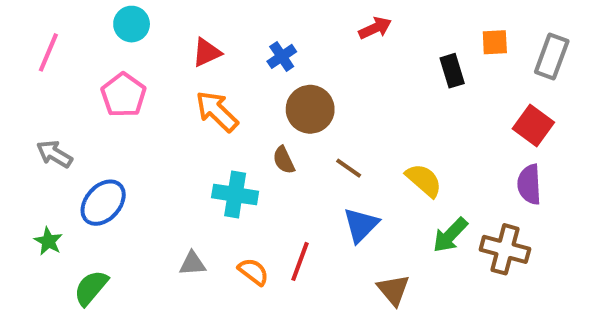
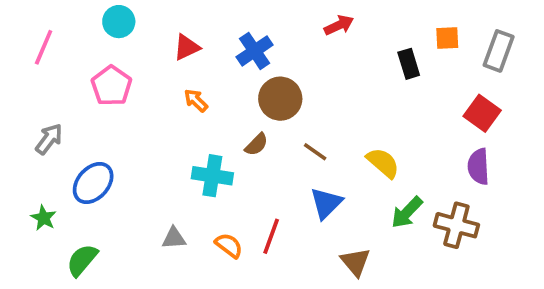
blue cross: (282, 56) -> (255, 51), size x1.4
orange arrow: (217, 111) -> (196, 100), size x0.6
gray arrow: (54, 154) -> (49, 139), turned 96
brown semicircle: (284, 160) -> (256, 144), turned -110

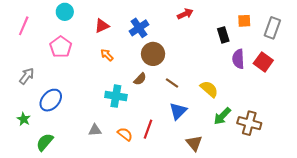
purple semicircle: (478, 167) -> (238, 59), moved

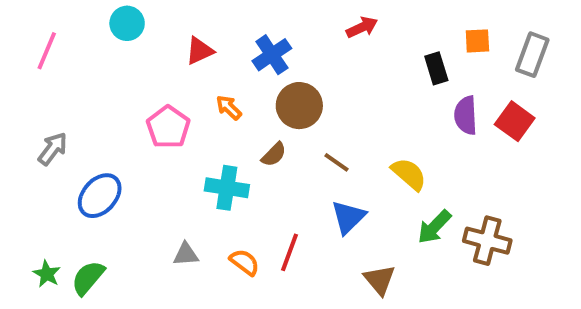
pink pentagon: (61, 47) -> (168, 127), moved
orange arrow: (107, 55) -> (229, 108), moved
green star: (24, 119) -> (47, 274), moved

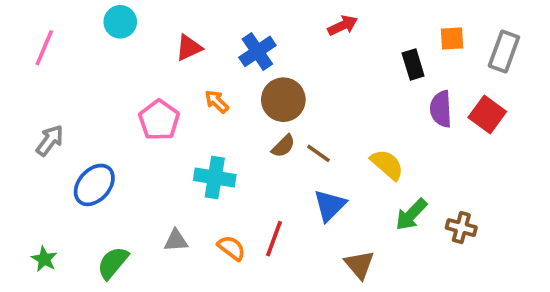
brown semicircle: (274, 154) -> (283, 146), moved
brown cross: (487, 241) -> (461, 228), size x0.7
green semicircle: (88, 278) -> (113, 263), moved

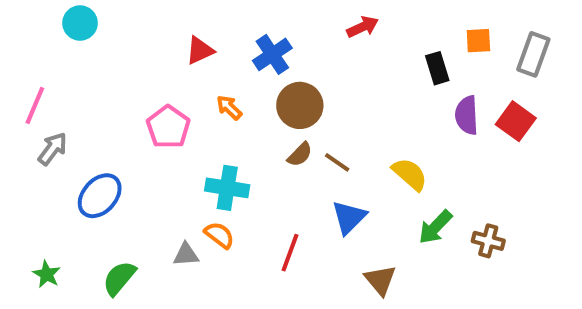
cyan circle: (120, 22) -> (80, 23), moved
pink line: (44, 48) -> (35, 105), moved
orange semicircle: (231, 248) -> (219, 235), moved

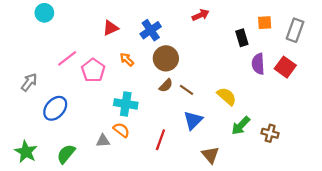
pink line: (35, 105) -> (67, 58), moved, turned 30
green star: (47, 274) -> (26, 152), size x1.5

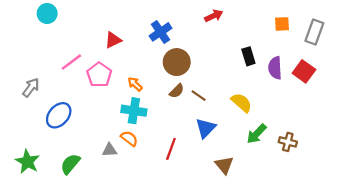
red triangle: (111, 28) -> (113, 40), moved
black rectangle: (242, 38) -> (248, 56), moved
orange arrow: (127, 59) -> (135, 84), moved

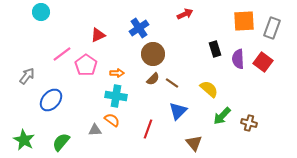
orange square: (282, 24) -> (244, 21), size x1.6
orange arrow: (135, 84) -> (117, 73), turned 136

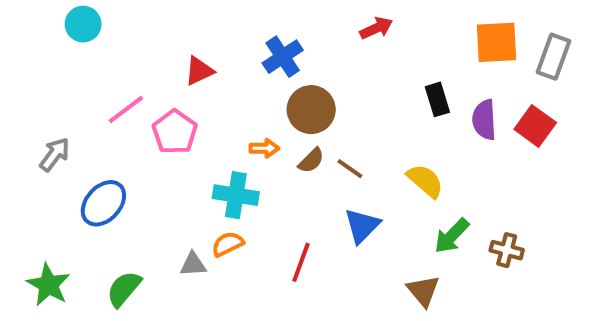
orange arrow: (117, 73) -> (264, 148), moved
orange semicircle: (112, 120) -> (228, 244), turned -63
brown triangle: (194, 143) -> (423, 291), moved

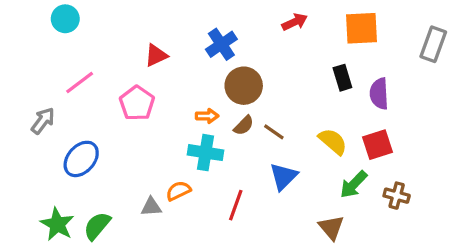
orange square: (496, 42) -> (362, 28), moved
pink line: (126, 110) -> (80, 82), moved
red square: (535, 126) -> (377, 145), moved, turned 36
cyan cross: (236, 195) -> (205, 153), moved
green star: (48, 285) -> (57, 224), moved

